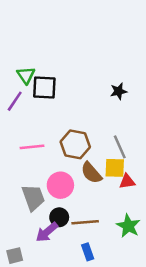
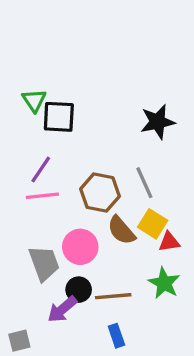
black star: (118, 91) -> (158, 122), size x1.5
purple line: (15, 101) -> (41, 169), moved
gray line: (120, 147) -> (144, 183), moved
yellow square: (115, 168) -> (153, 224), turned 30
green star: (128, 226) -> (164, 283), moved

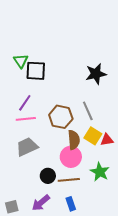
brown semicircle: (121, 230) -> (74, 140), turned -144
red triangle: (169, 242) -> (107, 140), moved
pink circle: (80, 247) -> (71, 157), moved
gray trapezoid: (44, 263) -> (27, 147), moved, turned -95
purple arrow: (62, 309) -> (41, 203), moved

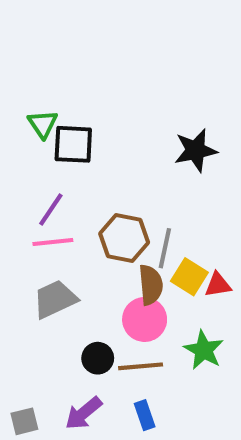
gray line: (88, 111) -> (165, 248), moved, turned 36

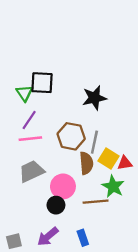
green triangle: (43, 124) -> (24, 93), moved
black star: (196, 150) -> (94, 98), moved
pink circle: (145, 319) -> (63, 186), moved
green star: (204, 350) -> (113, 186), moved
brown line: (141, 366) -> (96, 202), moved

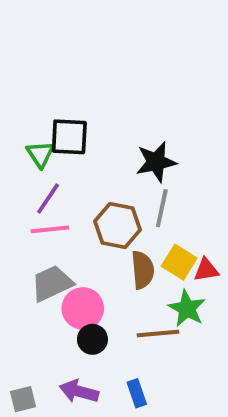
gray line: (94, 142) -> (162, 208), moved
pink circle: (63, 186) -> (83, 308), moved
purple arrow: (48, 237) -> (79, 391), turned 55

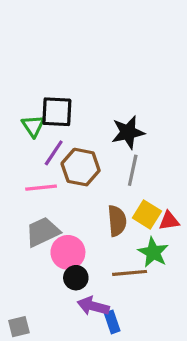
purple line: (48, 199) -> (54, 153), moved
brown hexagon: (118, 226) -> (81, 167), moved
purple arrow: (79, 391) -> (93, 306), moved

